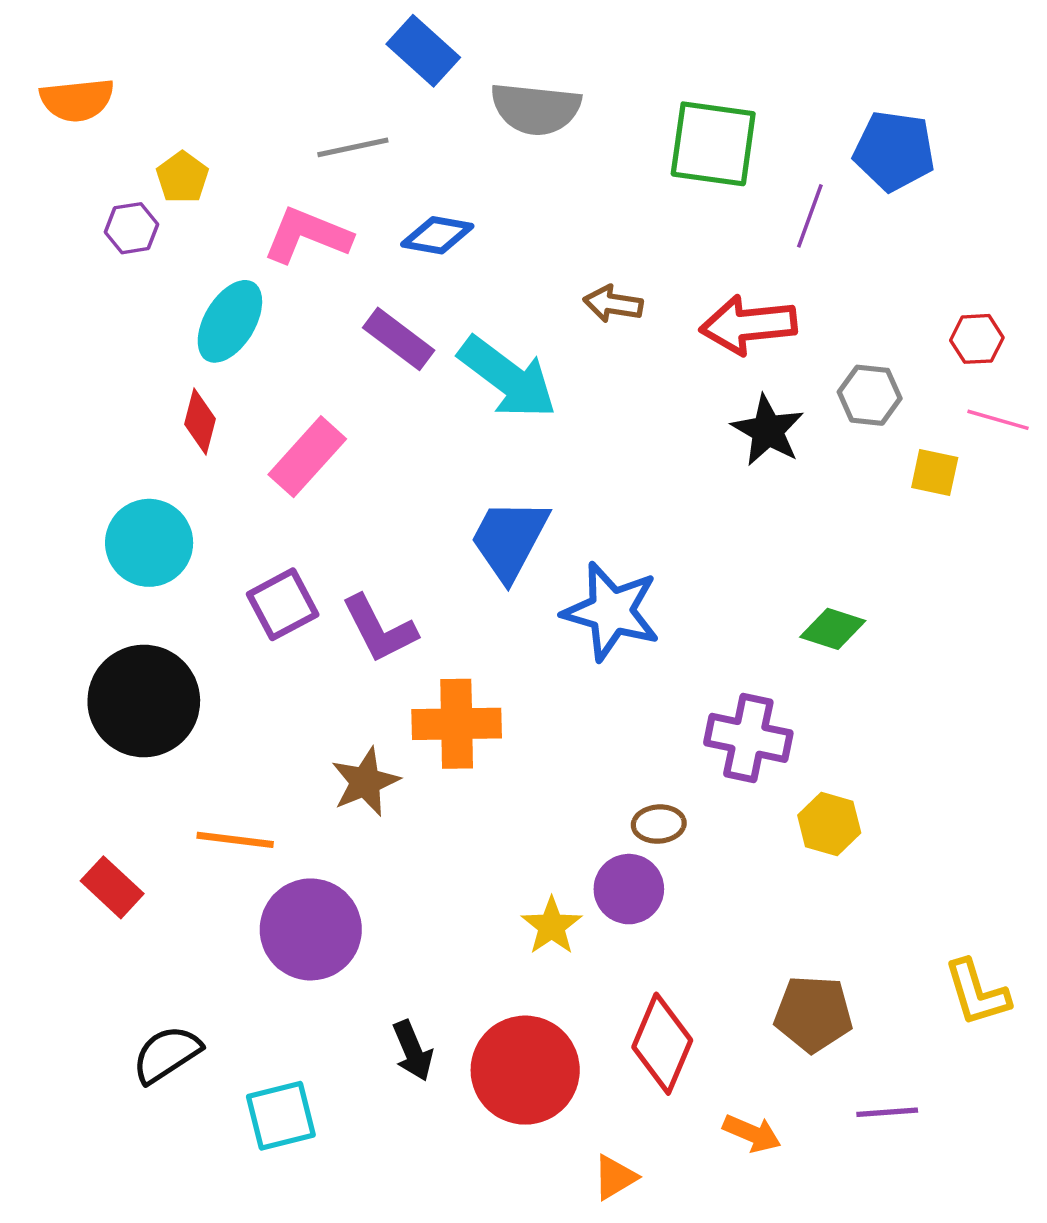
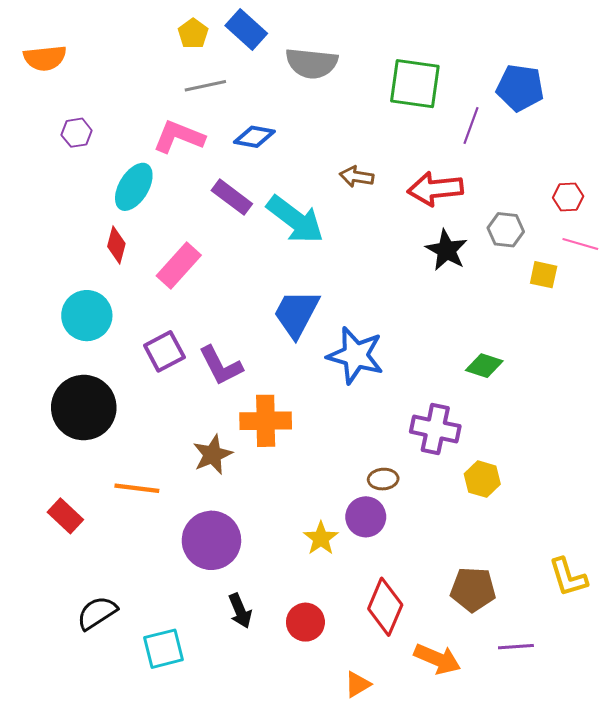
yellow pentagon: (182, 177) -> (193, 34), moved
purple circle: (311, 929) -> (211, 540), moved
red circle: (525, 1070) -> (305, 622), size x0.6
orange arrow: (752, 1133) -> (437, 659), size x1.4

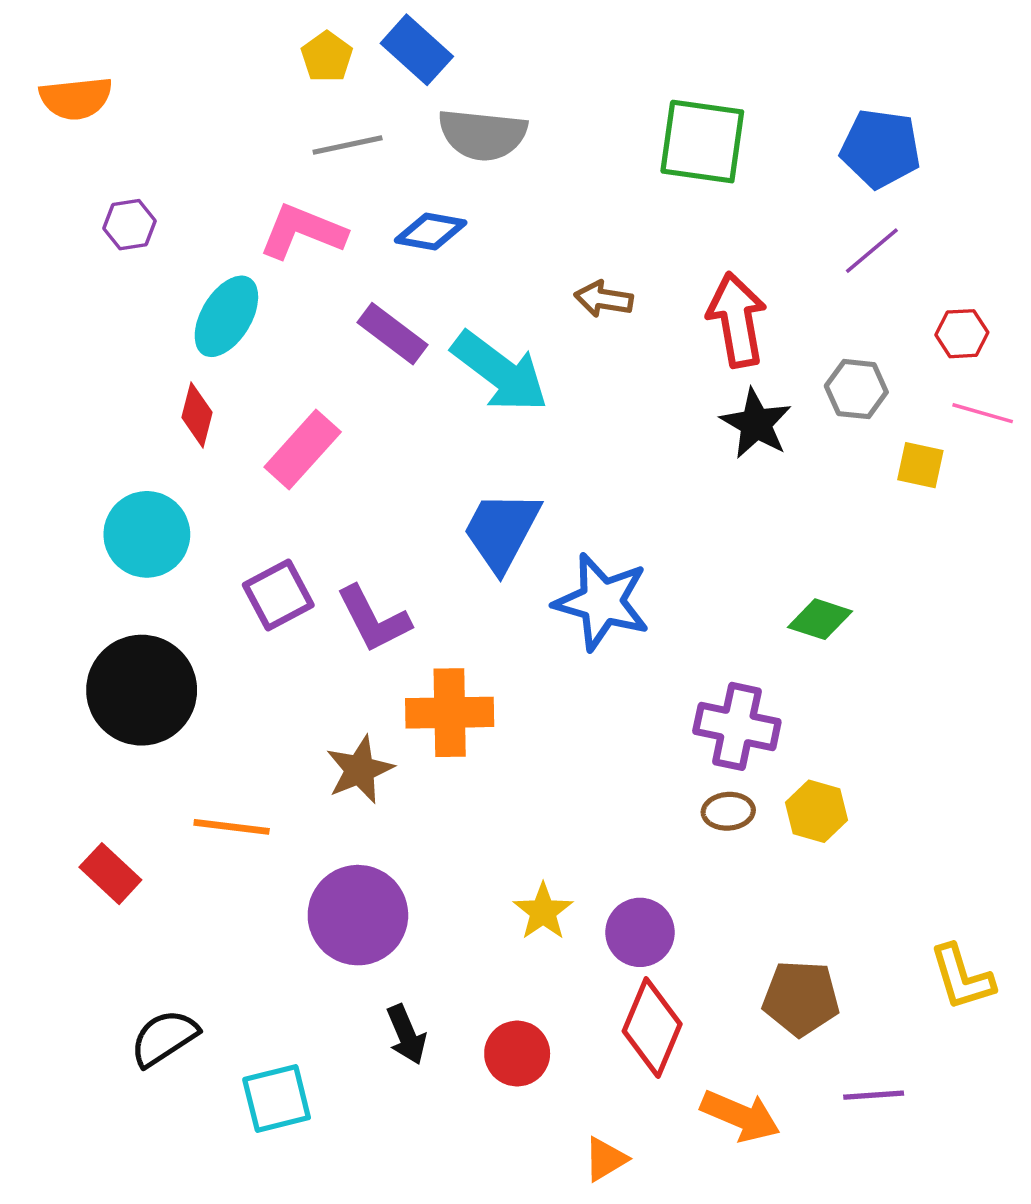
gray semicircle: (312, 63) -> (483, 135), moved
purple line: (471, 126) -> (872, 251), moved, turned 30
red arrow: (435, 189) -> (737, 320), turned 86
brown ellipse: (383, 479) -> (728, 811), moved
purple circle: (366, 517) -> (640, 932), moved

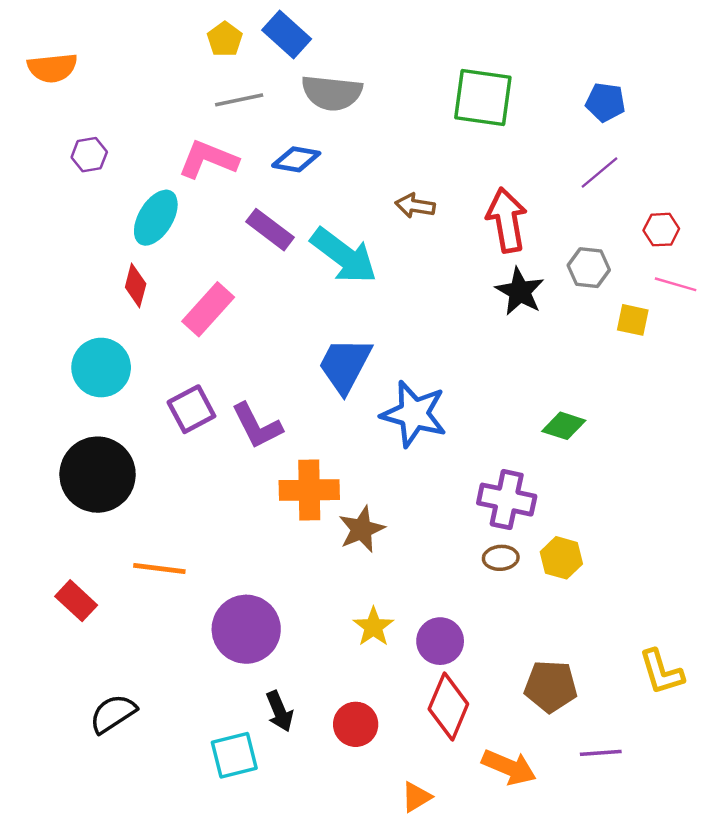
blue pentagon: (881, 148) -> (605, 102), size x0.7
brown star: (360, 770) -> (362, 529), moved
cyan square: (277, 1099) -> (234, 755), moved

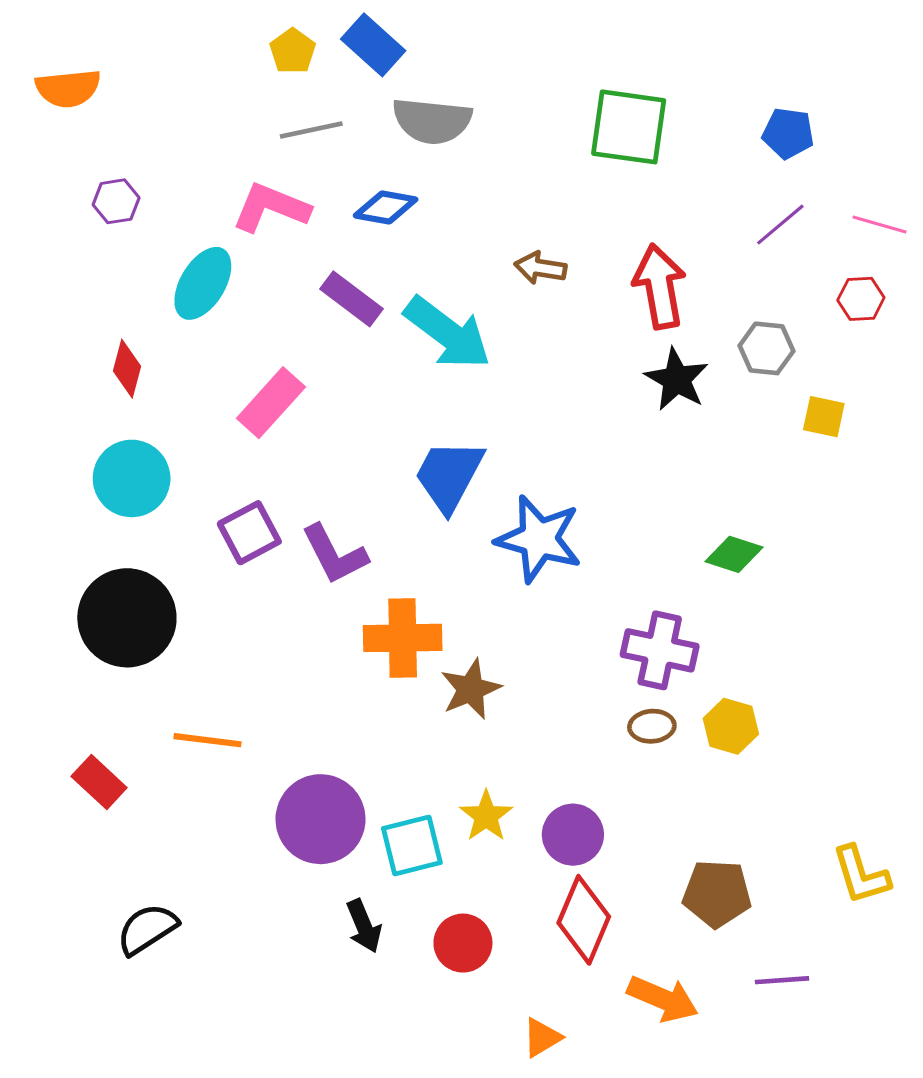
pink line: (676, 284) -> (880, 225), moved
red diamond: (136, 285) -> (127, 369), moved
cyan square: (234, 755) -> (412, 845), moved

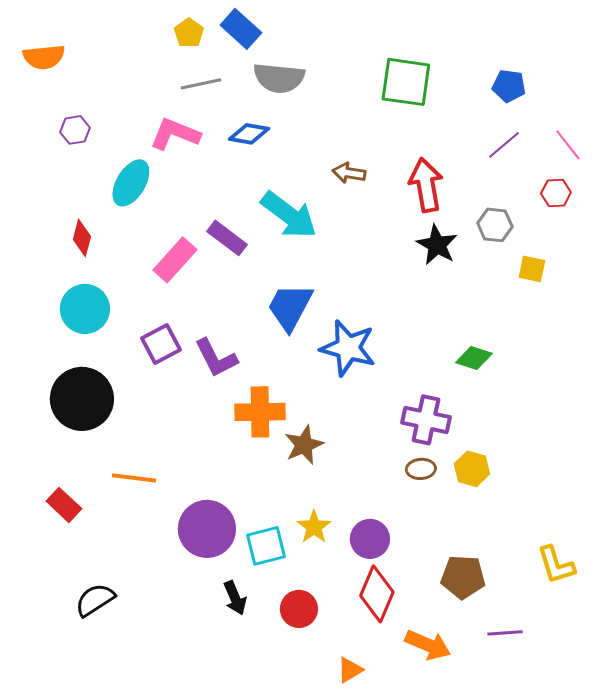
pink line: (880, 225) -> (568, 145), turned 36
purple rectangle: (351, 299) -> (227, 238), moved

